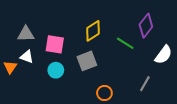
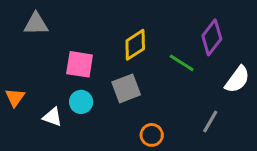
gray triangle: (26, 34) -> (36, 24), moved
white triangle: (27, 57) -> (53, 117), moved

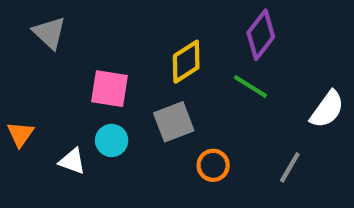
gray triangle: (36, 24) -> (49, 33), turned 44
purple diamond: (212, 37) -> (261, 35), moved
orange circle: (152, 135) -> (213, 165), moved

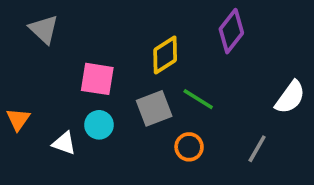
green line: (250, 87) -> (198, 99), moved

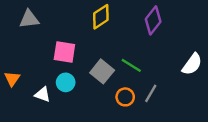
gray triangle: (44, 29) -> (29, 19), turned -50
yellow diamond: (165, 55) -> (101, 17), moved
gray square: (154, 108) -> (102, 71), turned -30
gray line: (257, 149) -> (151, 93), moved

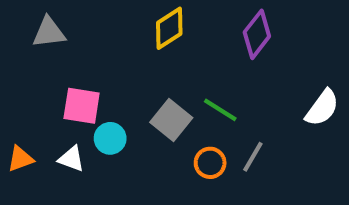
pink square: (64, 52) -> (82, 106), moved
orange triangle: (12, 79) -> (20, 159), moved, turned 35

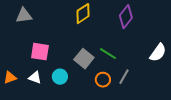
cyan circle: (110, 138) -> (60, 77), moved

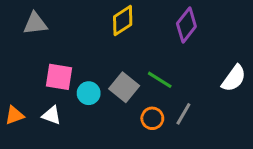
cyan circle: (60, 77) -> (89, 93), moved

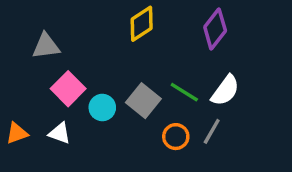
gray triangle: (35, 24) -> (46, 46), moved
pink square: (59, 77) -> (68, 89), turned 36
white semicircle: (234, 78) -> (225, 90), moved

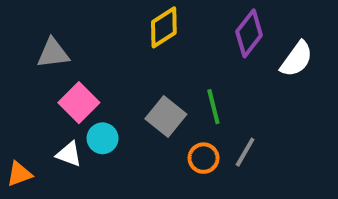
white semicircle: (225, 90) -> (297, 59), moved
green line: (184, 92) -> (213, 107), turned 44
cyan circle: (102, 108) -> (103, 138), moved
orange triangle: (17, 133) -> (19, 174), moved

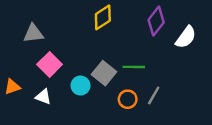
green line: (213, 107) -> (134, 67), turned -75
cyan circle: (103, 138) -> (80, 86), moved
orange triangle: (19, 174) -> (12, 87), moved

